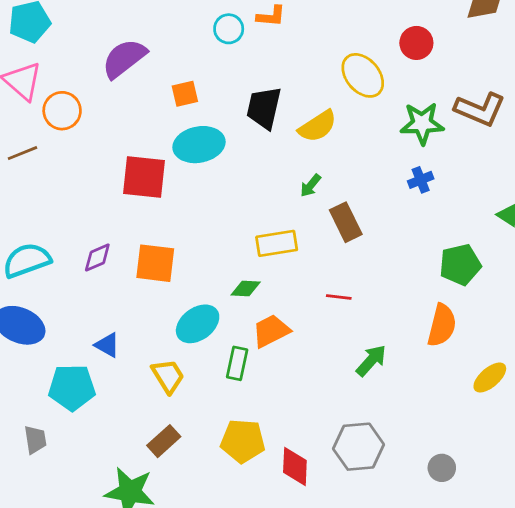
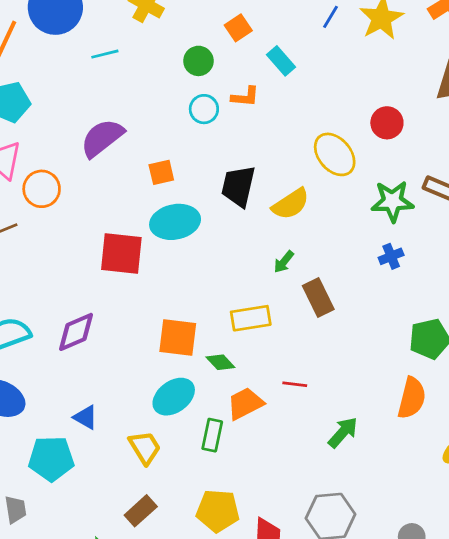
purple diamond: (97, 258) -> (76, 332), size x1.4
orange square: (155, 263) -> (178, 337), moved
green diamond: (246, 289) -> (220, 362), turned 44
red line: (339, 297) -> (295, 384), moved

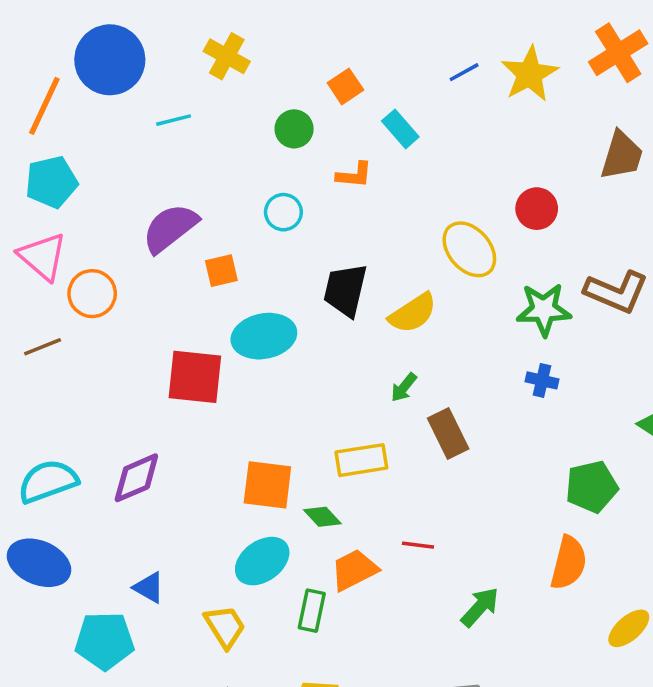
blue line: (331, 17) -> (464, 72), turned 30
cyan circle: (204, 109) -> (283, 212), moved
orange square: (161, 172) -> (221, 271), moved
blue cross: (391, 256) -> (542, 380), turned 35

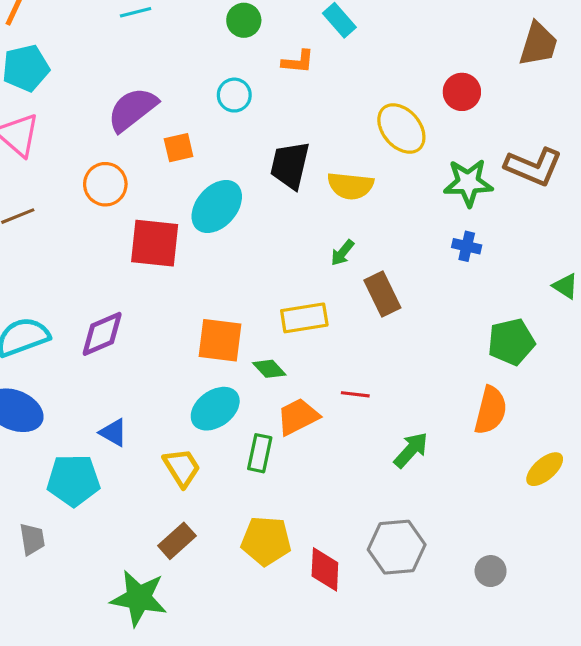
orange circle: (92, 294) -> (105, 184), moved
yellow semicircle: (413, 313) -> (350, 186), turned 39
cyan ellipse: (264, 336) -> (217, 206), turned -38

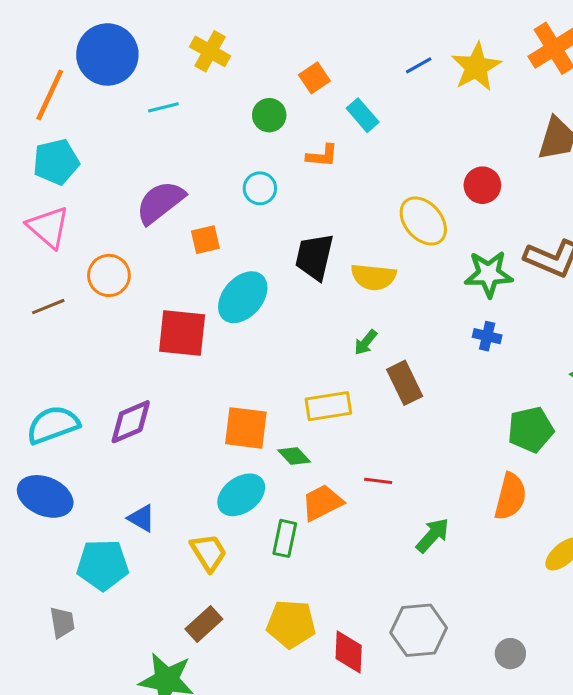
orange circle: (105, 184) -> (109, 275), moved

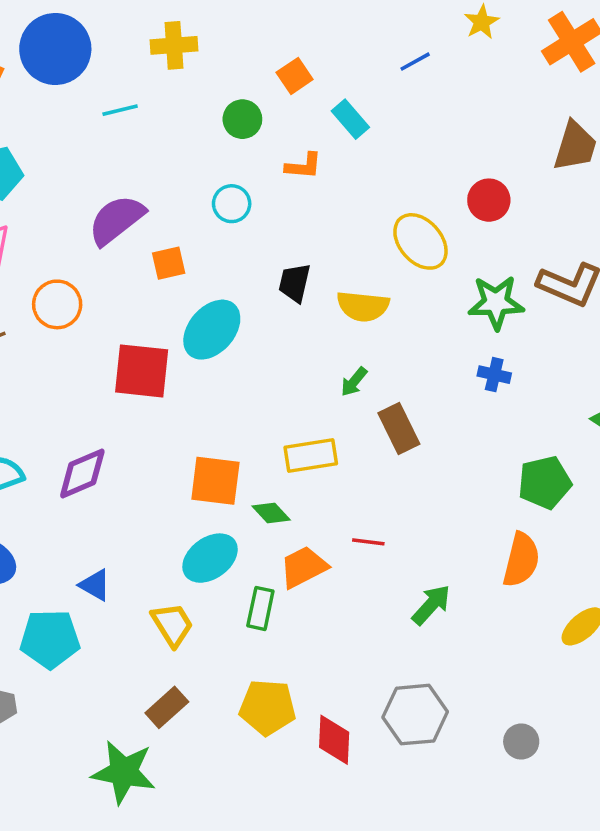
yellow cross: (210, 51) -> (174, 45), turned -33
yellow star: (476, 67) -> (482, 22), moved, size x0.6
black trapezoid: (314, 257) -> (295, 283), size x0.7

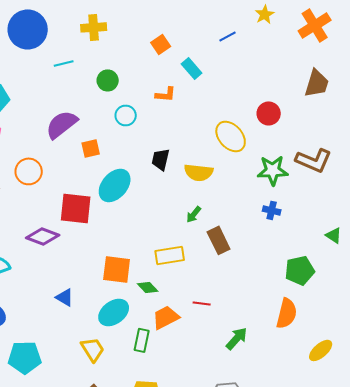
green circle: (242, 119) -> (108, 80), moved
purple diamond: (82, 473) -> (43, 236), moved, turned 44
blue triangle: (95, 585) -> (65, 297), moved

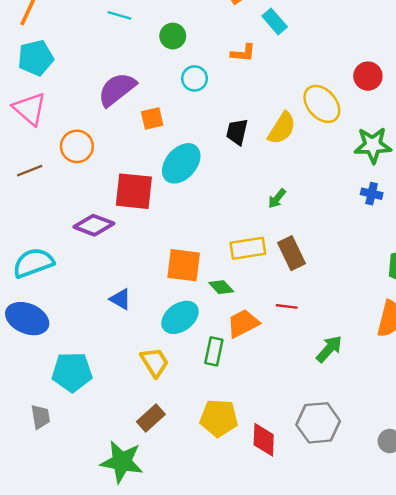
cyan line: (64, 63) -> (119, 15), turned 30
yellow semicircle: (199, 172) -> (282, 128), moved, turned -64
brown rectangle: (219, 240) -> (292, 253), moved

